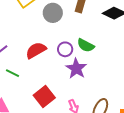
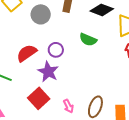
green semicircle: (86, 45) -> (88, 40), moved
purple star: (76, 69) -> (48, 72), moved

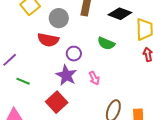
red semicircle: (27, 53) -> (48, 40), moved, turned -135
pink arrow: (68, 106) -> (94, 78), moved

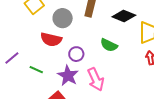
pink arrow: (94, 78) -> (96, 79), size x1.6
green line: (23, 81) -> (36, 70), moved

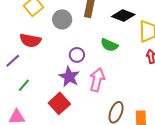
red semicircle: (51, 39) -> (30, 40), moved
green line: (36, 70) -> (24, 85), moved, turned -72
pink arrow: (96, 79) -> (97, 80), turned -140

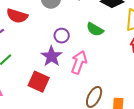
red square: (59, 103) -> (39, 82), turned -30

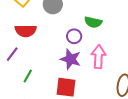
green semicircle: (95, 29) -> (93, 22), moved

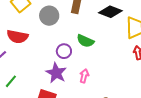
pink arrow: (99, 57) -> (84, 76), size x0.6

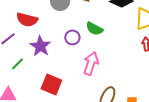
purple star: (56, 73) -> (40, 46), moved
pink arrow: (84, 76) -> (91, 63), size x1.6

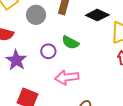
pink arrow: (91, 63) -> (67, 77), turned -115

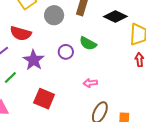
pink arrow: (67, 77) -> (90, 83), moved, size x0.6

